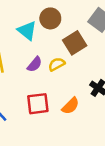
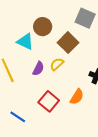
red square: (38, 104) -> (49, 101), turned -30

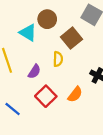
yellow semicircle: (57, 64) -> (58, 59), turned 128
purple semicircle: (38, 69) -> (34, 72), moved

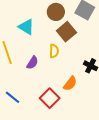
brown circle: (47, 19) -> (56, 12), moved
red square: (46, 96) -> (50, 98), moved

